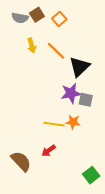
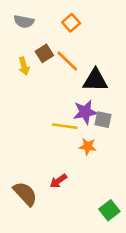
brown square: (37, 15) -> (44, 53), moved
yellow arrow: (32, 45) -> (24, 66), moved
black triangle: (79, 67) -> (95, 80), turned 45
yellow line: (54, 124) -> (65, 126), moved

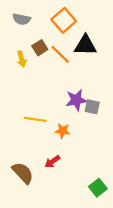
orange square: (71, 23) -> (64, 20), size x1.5
black triangle: (95, 80) -> (85, 45), moved
yellow line: (65, 126) -> (35, 119), moved
orange star: (88, 146) -> (63, 131), moved

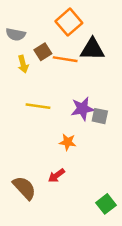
gray semicircle: (22, 19) -> (16, 34), moved
orange line: (60, 54) -> (65, 59), turned -35
yellow line: (35, 119) -> (38, 106), moved

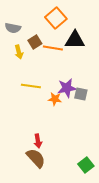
orange star: (68, 142) -> (55, 99), moved
red arrow: (56, 175) -> (38, 141), moved, turned -64
brown semicircle: (24, 188) -> (36, 158), moved

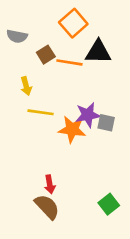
yellow arrow: (19, 52) -> (26, 86), moved
orange star: (55, 99) -> (72, 129), size x1.5
green square: (86, 165) -> (109, 204), moved

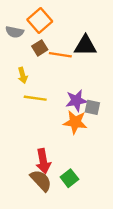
orange square: (73, 23) -> (40, 20), moved
orange star: (72, 129) -> (75, 122), moved
red arrow: (50, 184) -> (43, 161), size x1.5
green square: (109, 204) -> (69, 178), moved

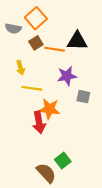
purple star: (76, 100) -> (67, 76), moved
orange star: (75, 122) -> (49, 109), moved
red arrow: (43, 161) -> (39, 122), moved
brown semicircle: (41, 181) -> (46, 173), moved

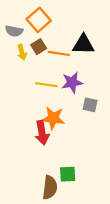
yellow arrow: (20, 68) -> (22, 52), moved
yellow line: (32, 88) -> (46, 85), moved
green square: (63, 161) -> (68, 174), turned 35
brown semicircle: (46, 173) -> (50, 187), turned 50

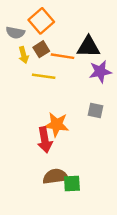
purple star: (72, 82) -> (100, 72), moved
yellow line: (46, 85) -> (44, 76), moved
brown semicircle: (50, 187) -> (55, 176), moved, turned -105

